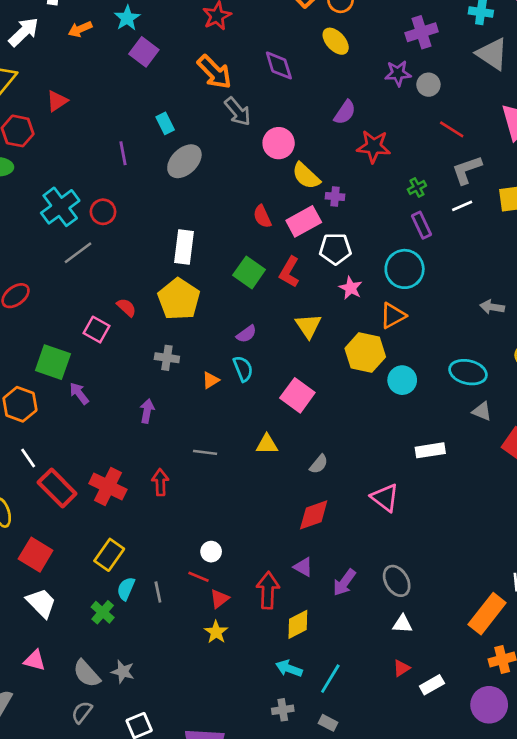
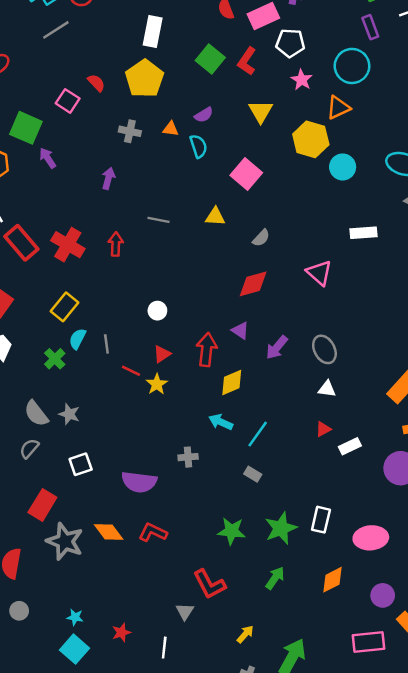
orange triangle: (211, 380) -> (171, 129), moved, turned 35
red line: (198, 577) -> (131, 371), moved
gray cross: (283, 710) -> (188, 457), moved

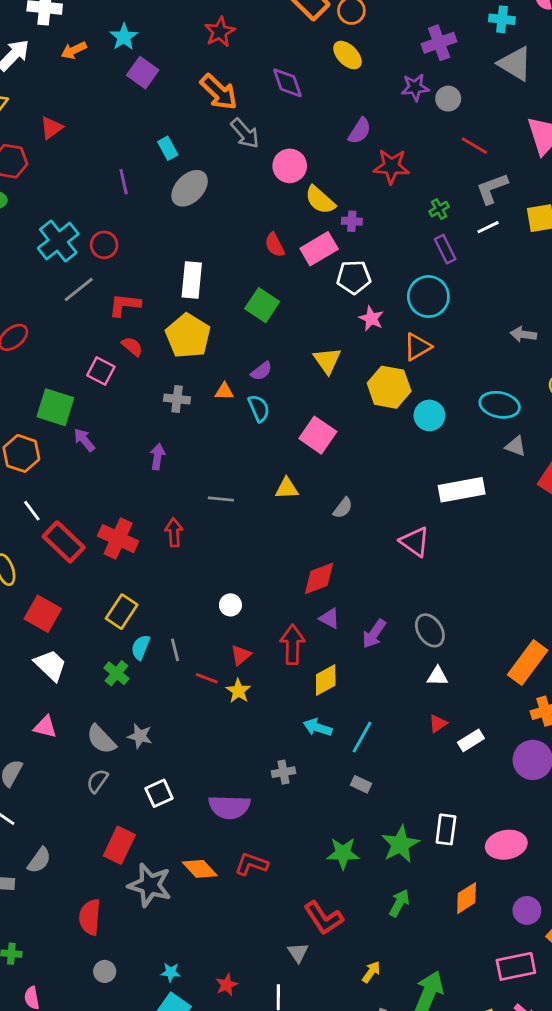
red L-shape: (247, 61) -> (125, 305), moved, turned 68
white rectangle: (364, 233) -> (462, 490), size x1.4
red diamond: (253, 284) -> (319, 578), moved

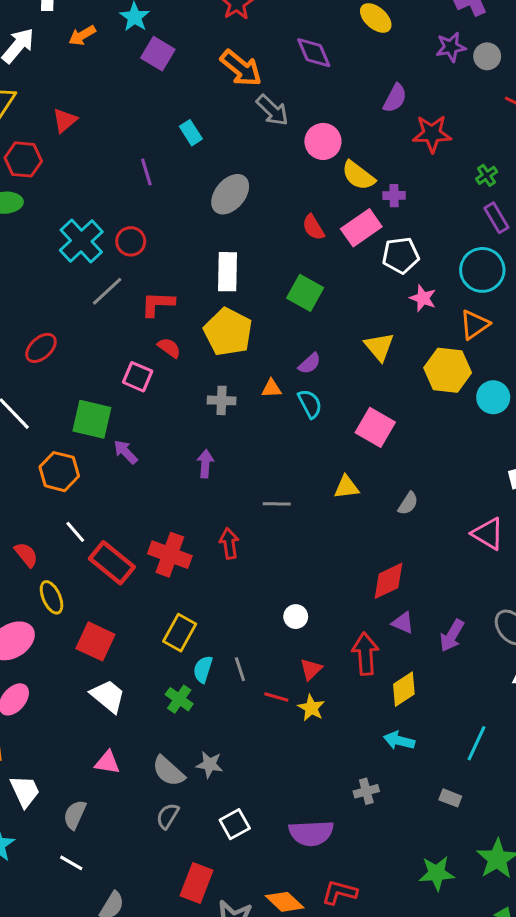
gray ellipse: (190, 188) -> (230, 194), moved
cyan line: (362, 737) -> (477, 743), moved

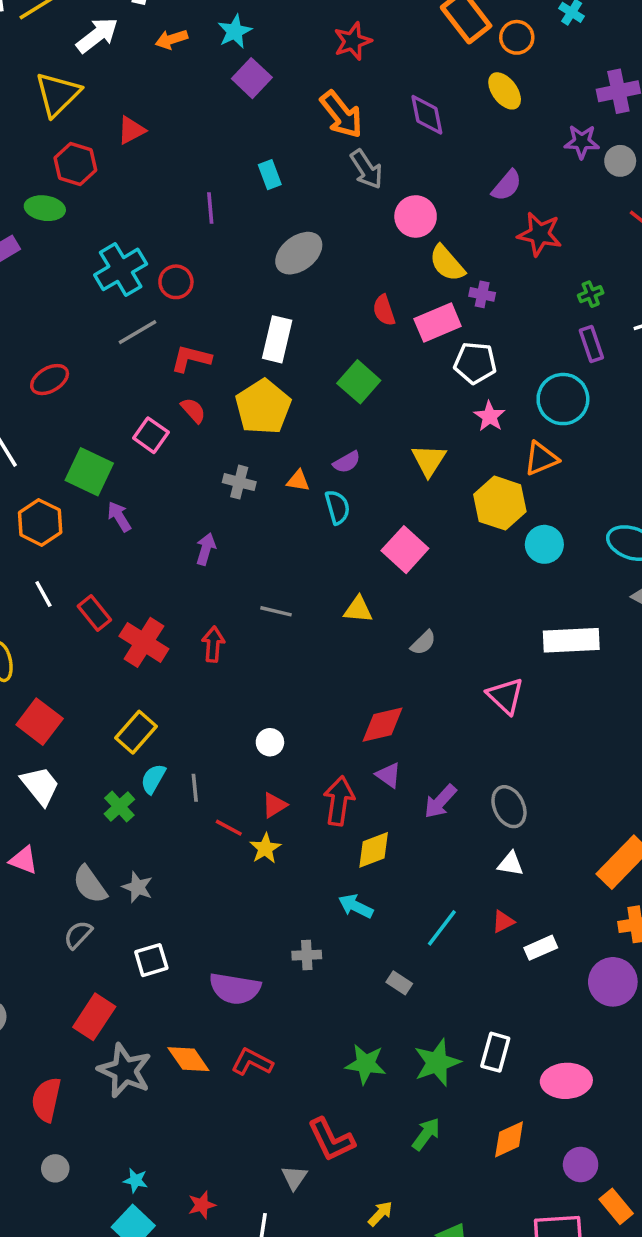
red rectangle: (112, 563) -> (94, 613), moved, size x0.7

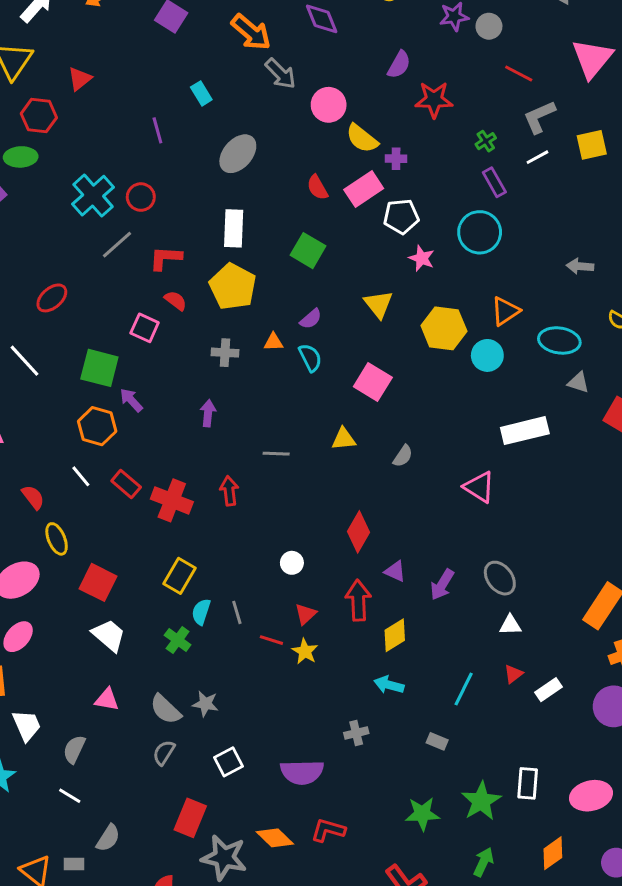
orange triangle: (541, 459) -> (505, 311), moved
orange hexagon: (40, 522) -> (97, 426), moved
red diamond: (382, 725) -> (358, 532), moved, turned -36

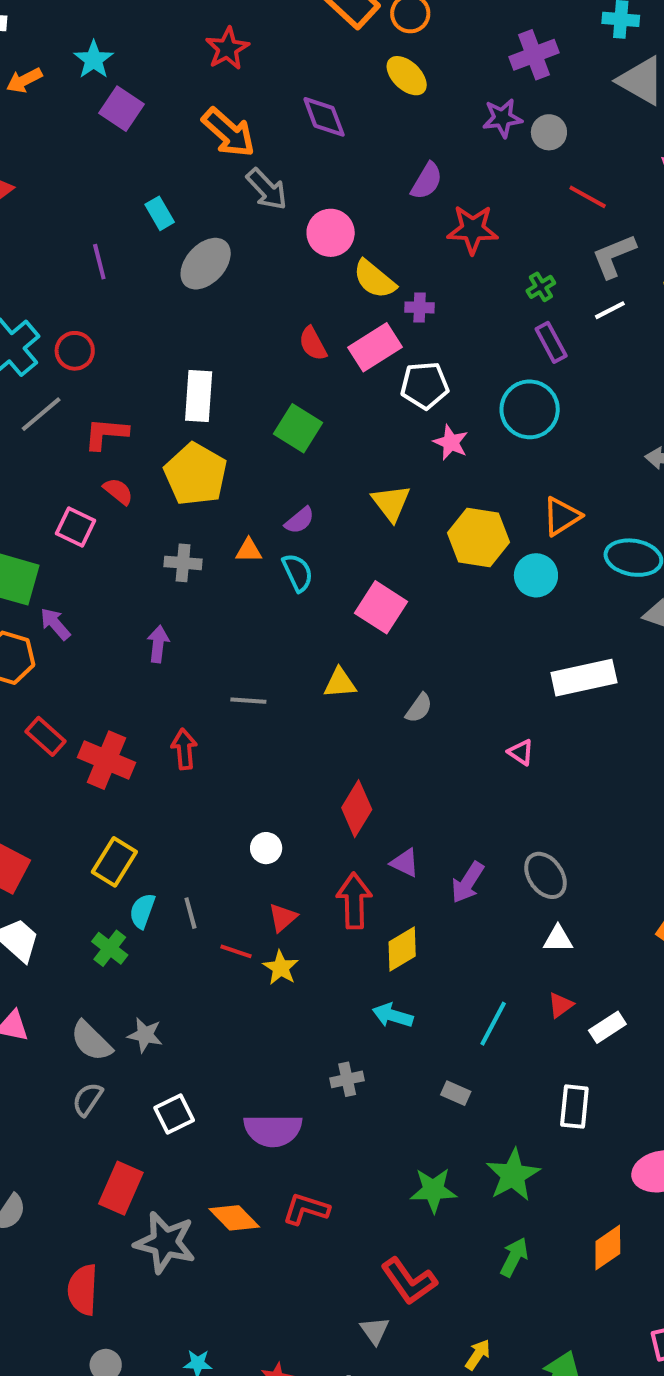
gray ellipse: (238, 154) -> (206, 264), moved
pink triangle: (479, 487) -> (521, 752), size x0.6
white rectangle: (528, 783) -> (574, 1107), moved

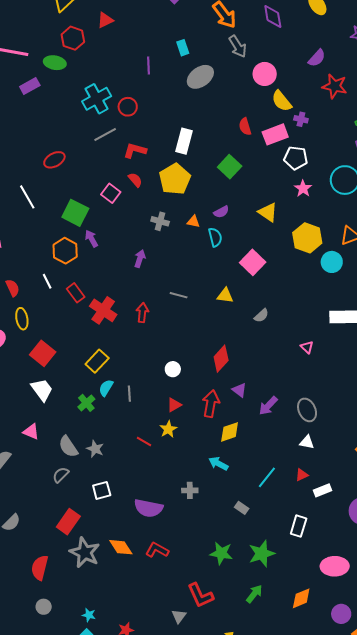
yellow triangle: (391, 503) -> (268, 212), turned -30
red line: (236, 951) -> (144, 442), moved

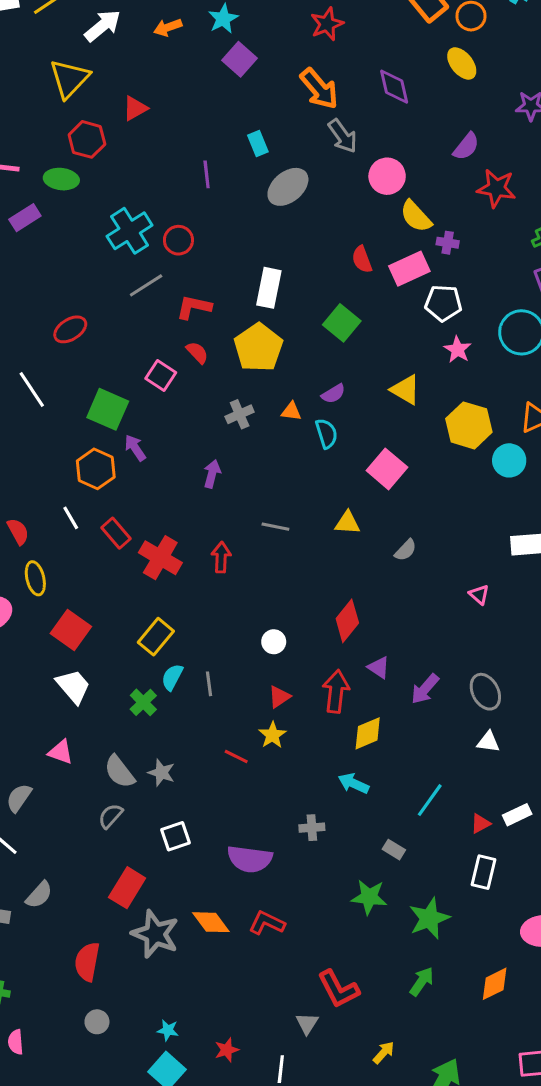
gray cross: (160, 221) -> (240, 414), turned -36
red triangle: (302, 475) -> (480, 824), moved
green star: (221, 553) -> (369, 897), moved

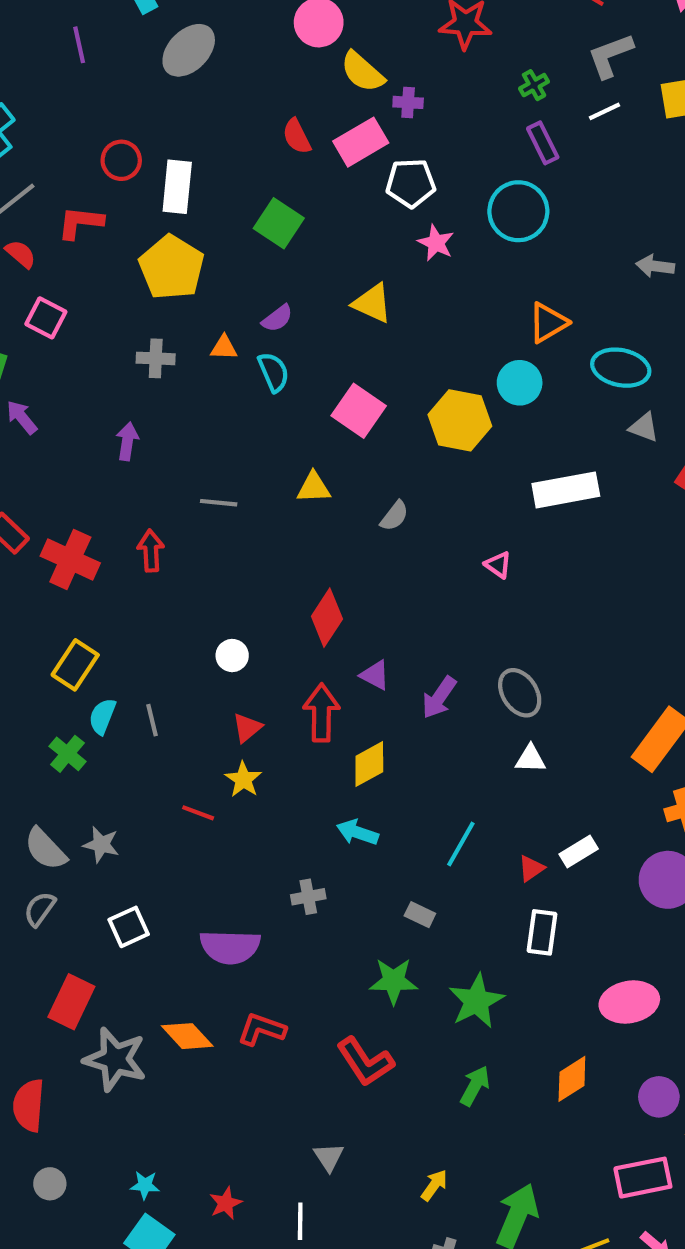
red circle: (178, 240) -> (121, 160), moved
red semicircle: (197, 353) -> (21, 254), moved
gray cross: (240, 414) -> (156, 358), turned 32
yellow hexagon: (469, 425) -> (460, 420), moved
red L-shape: (338, 989) -> (365, 1062), moved

